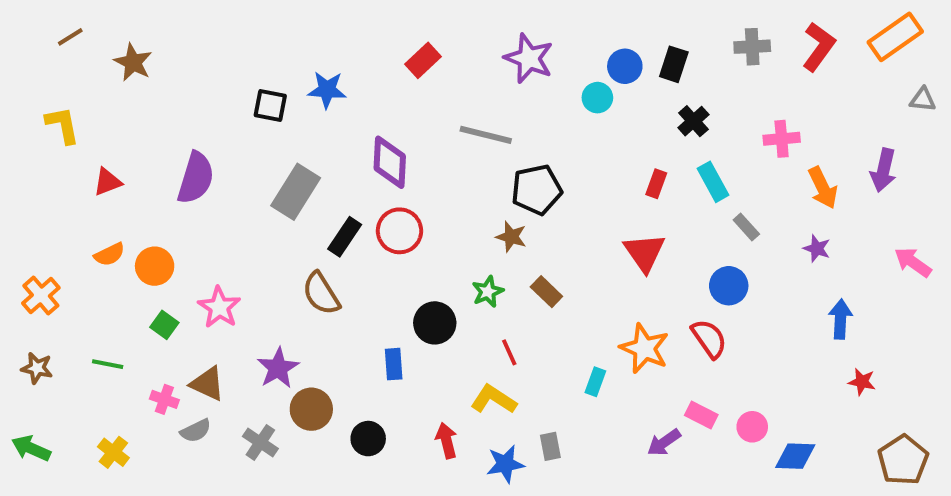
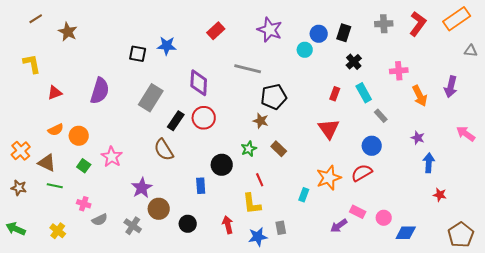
purple star: (817, 248) -> (418, 138), moved
red semicircle: (709, 339) -> (362, 173), turned -85
orange star: (644, 348) -> (329, 178), turned 30
brown triangle: (207, 384) -> (47, 163), moved
yellow L-shape: (494, 399) -> (252, 204), turned -130

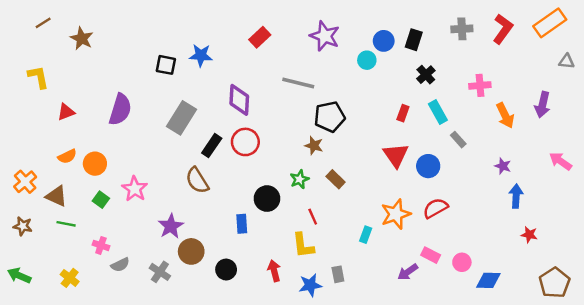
blue circle: (372, 146) -> (428, 166), moved

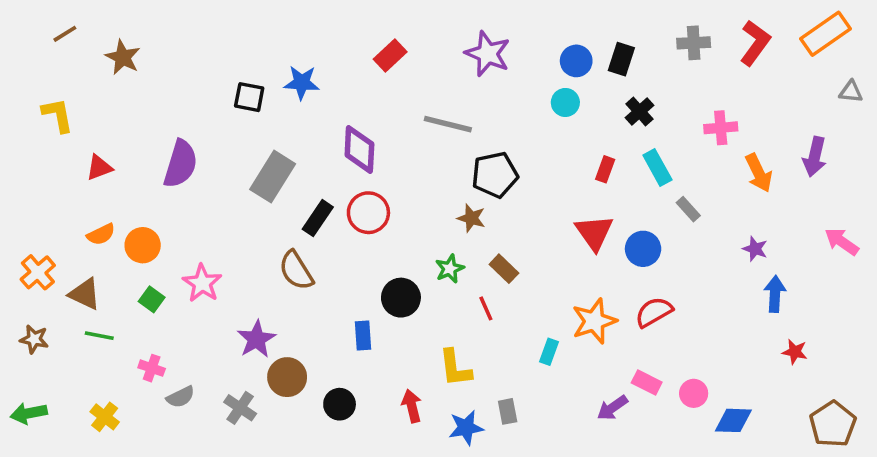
cyan circle: (367, 60) -> (565, 102), moved
red line: (313, 217) -> (486, 308), moved
green arrow: (19, 276) -> (29, 413), turned -35

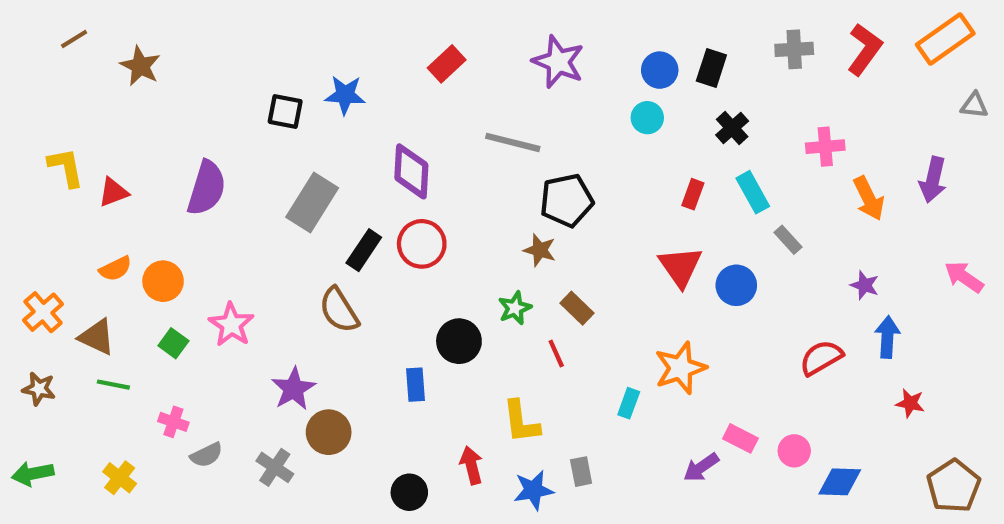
yellow L-shape: (58, 115) -> (66, 167), moved
red semicircle: (654, 312) -> (821, 358), moved
black circle: (340, 404) -> (409, 492), moved

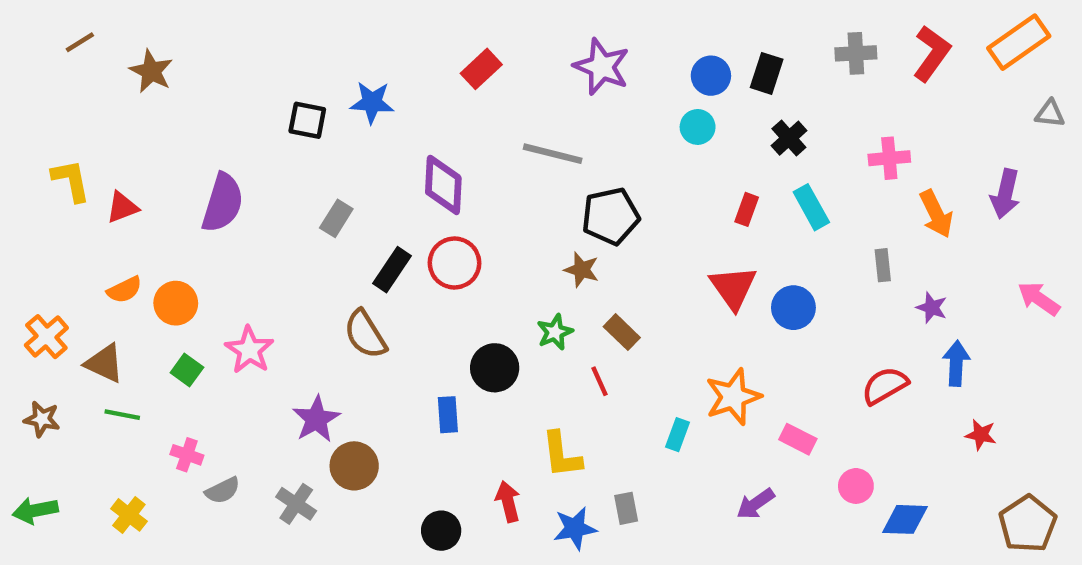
gray rectangle: (312, 203) -> (336, 218), size x0.6
gray rectangle: (788, 240) -> (883, 265), moved, turned 36
pink rectangle: (740, 438) -> (798, 439), moved

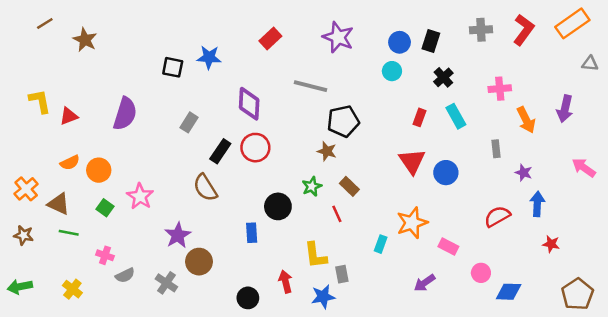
gray rectangle: (626, 508) -> (342, 274), moved

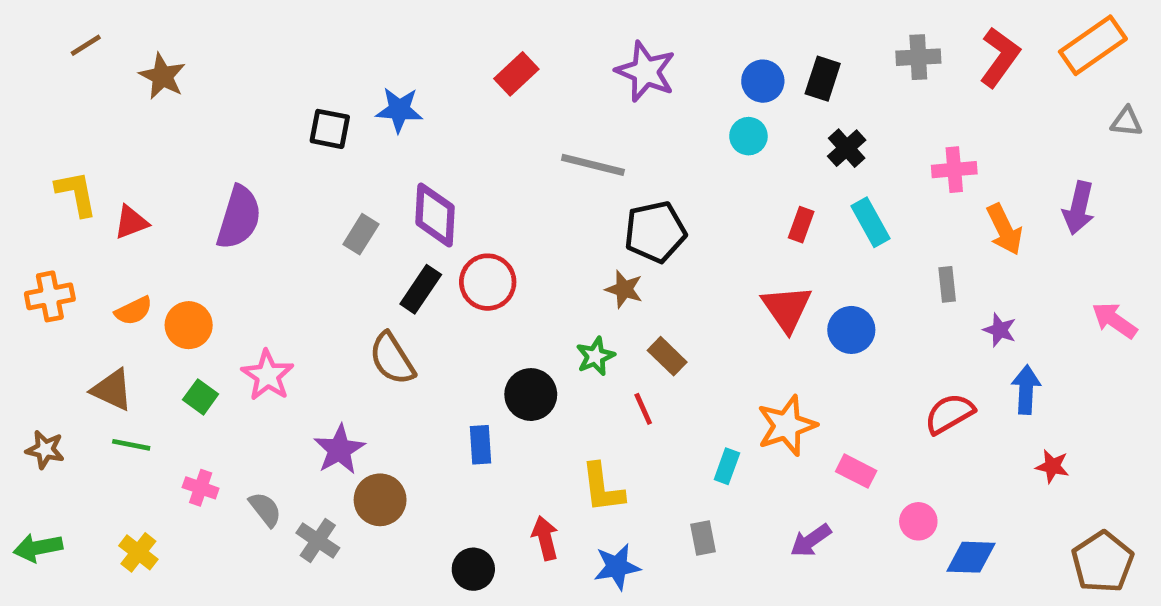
purple diamond: (249, 104) -> (435, 215), moved
orange cross: (26, 189) -> (50, 296), moved, turned 30
gray rectangle: (342, 274) -> (703, 538), moved
gray semicircle: (125, 275) -> (265, 509), moved, turned -102

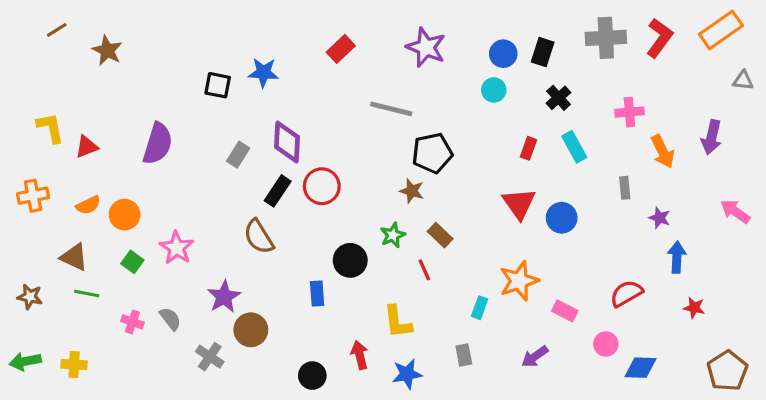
gray cross: (918, 57) -> (606, 38), size x1.4
red semicircle: (949, 414) -> (626, 293), moved
gray semicircle: (265, 509) -> (170, 319), moved
yellow cross: (138, 552) -> (74, 364), moved, turned -35

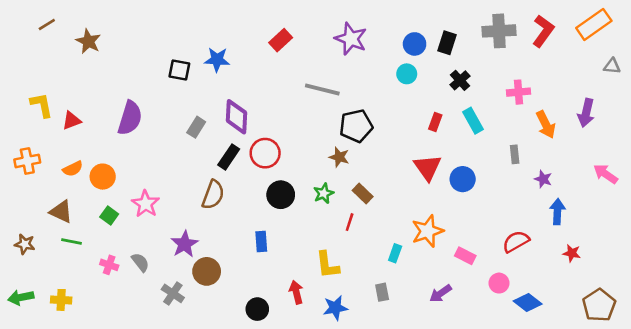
brown semicircle: (259, 237) -> (213, 195), turned -128
black circle: (350, 260) -> (281, 195), moved
red line: (424, 270) -> (350, 222), turned 42
blue diamond: (641, 368) -> (528, 303), turned 36

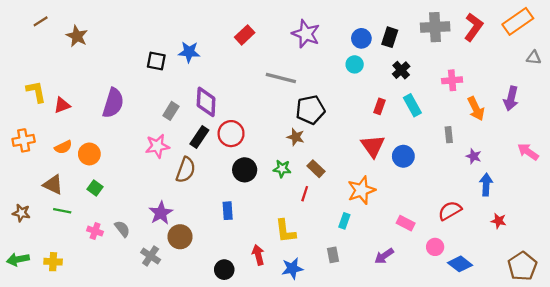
green star: (324, 193) -> (282, 169), turned 30
pink star: (146, 204) -> (157, 146), moved, turned 30
orange star: (428, 231) -> (361, 190), moved

